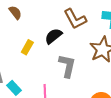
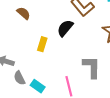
gray L-shape: (67, 66) -> (92, 67), moved

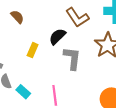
gray L-shape: (92, 67) -> (72, 58), moved

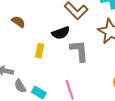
black semicircle: (57, 37) -> (61, 33), turned -144

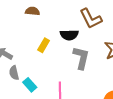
brown semicircle: (18, 22) -> (32, 11), turned -48

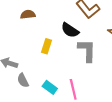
black semicircle: (69, 35) -> (70, 30), turned 48
cyan rectangle: (30, 85) -> (50, 87), moved

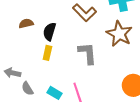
black semicircle: (70, 30) -> (49, 32), moved, turned 78

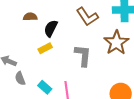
yellow rectangle: (47, 53) -> (45, 48), turned 40

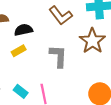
black semicircle: (51, 28) -> (23, 30), turned 54

